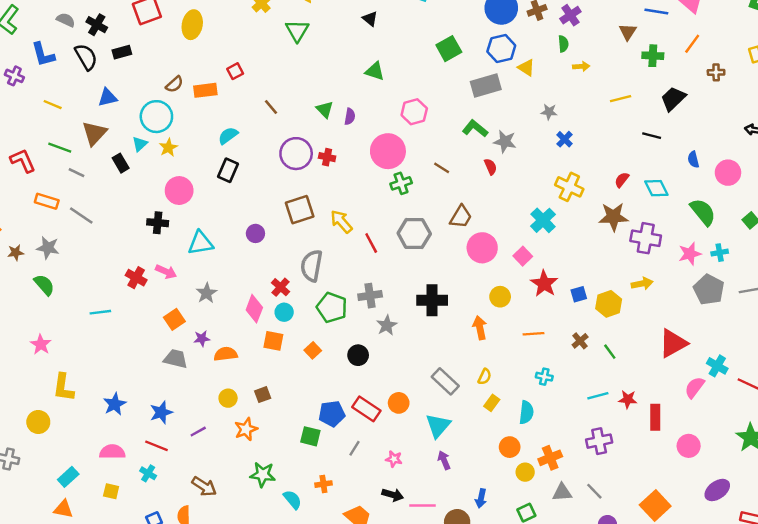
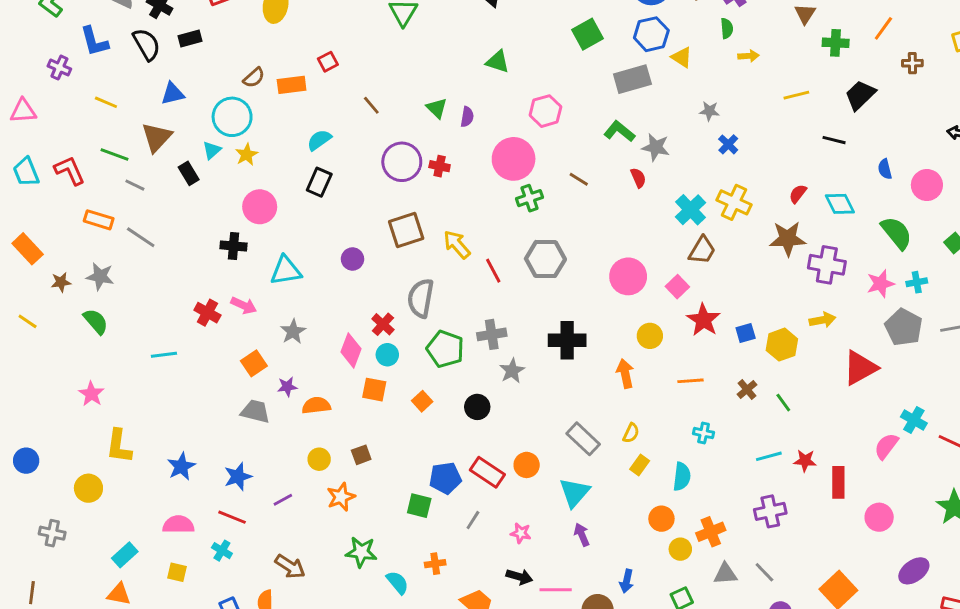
brown trapezoid: (461, 217) -> (702, 250), moved
cyan cross: (543, 220) -> (690, 210), moved
red triangle: (673, 343) -> (860, 368), moved

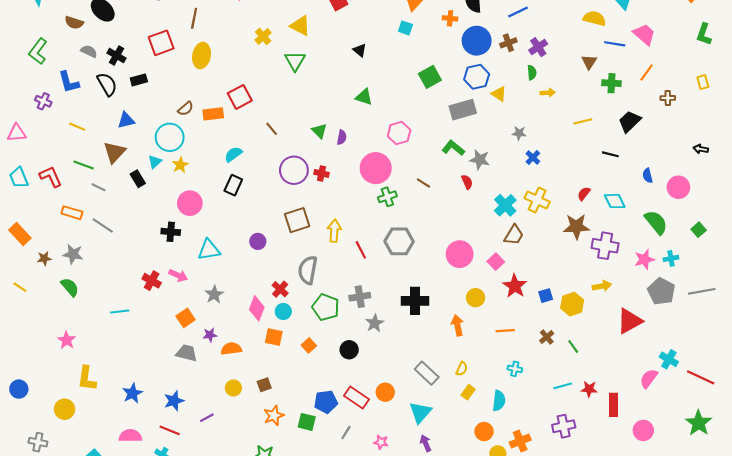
red square: (328, 62) -> (240, 97), size x1.6
yellow arrow: (457, 244) -> (334, 231), turned 45
orange star: (341, 497) -> (274, 416), moved

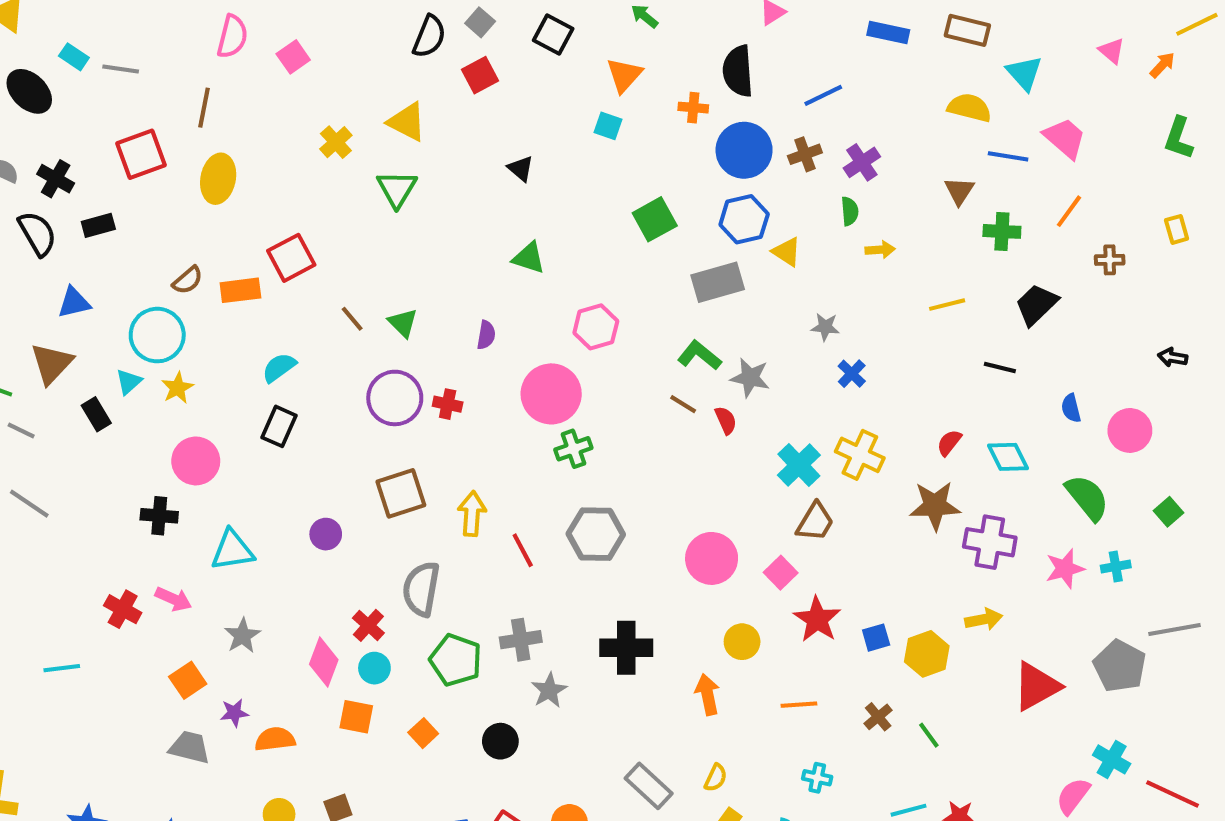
green triangle: (319, 131) -> (403, 323), moved
brown line: (423, 183) -> (683, 404), moved
gray pentagon: (661, 291) -> (1120, 666), moved

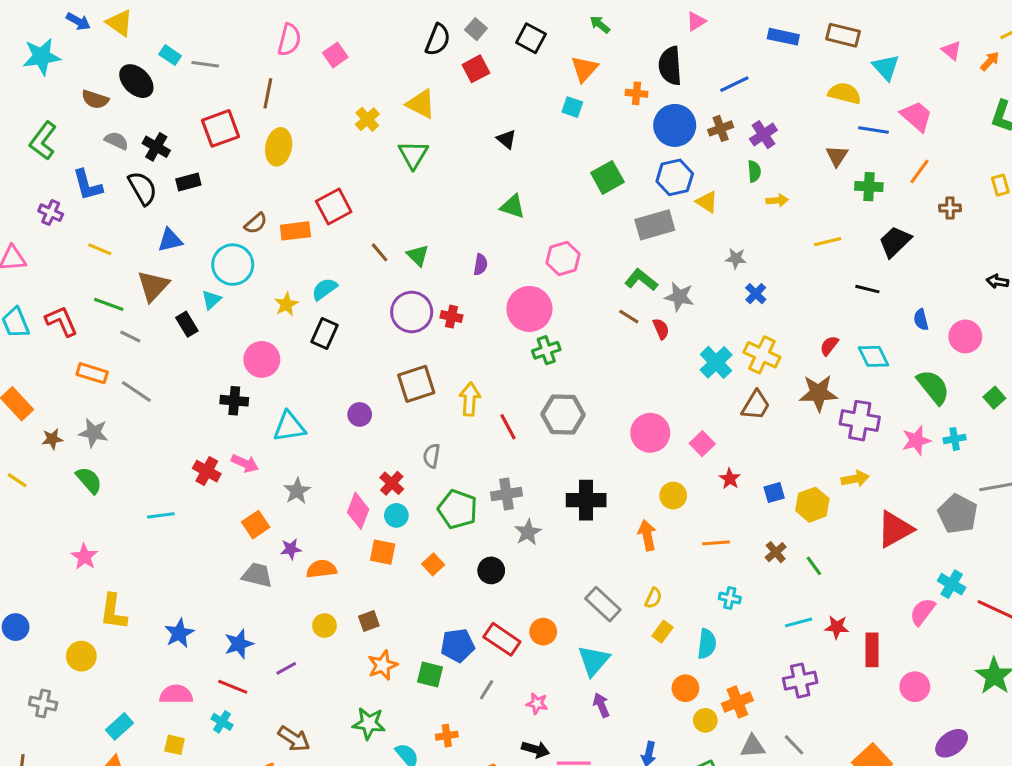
yellow star: (177, 388) -> (286, 304), moved
brown trapezoid: (815, 522) -> (756, 405), moved
gray semicircle: (421, 589) -> (432, 456), size x0.6
red star: (817, 619) -> (730, 479), size x0.6

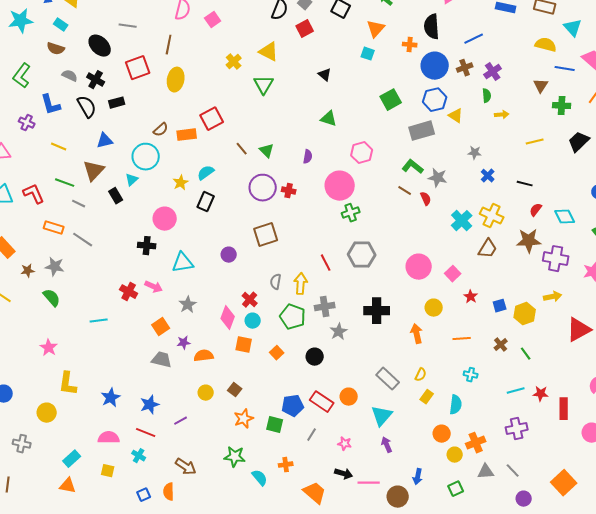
cyan rectangle: (170, 55) -> (61, 25), moved
black ellipse: (136, 81) -> (100, 46), moved
black line: (867, 289) -> (525, 184), moved
yellow arrow: (470, 399) -> (301, 284), moved
brown square: (369, 621) -> (235, 390), turned -32

